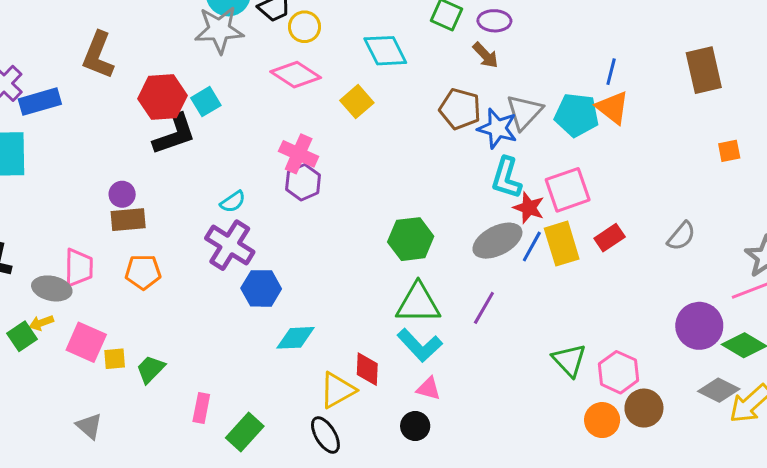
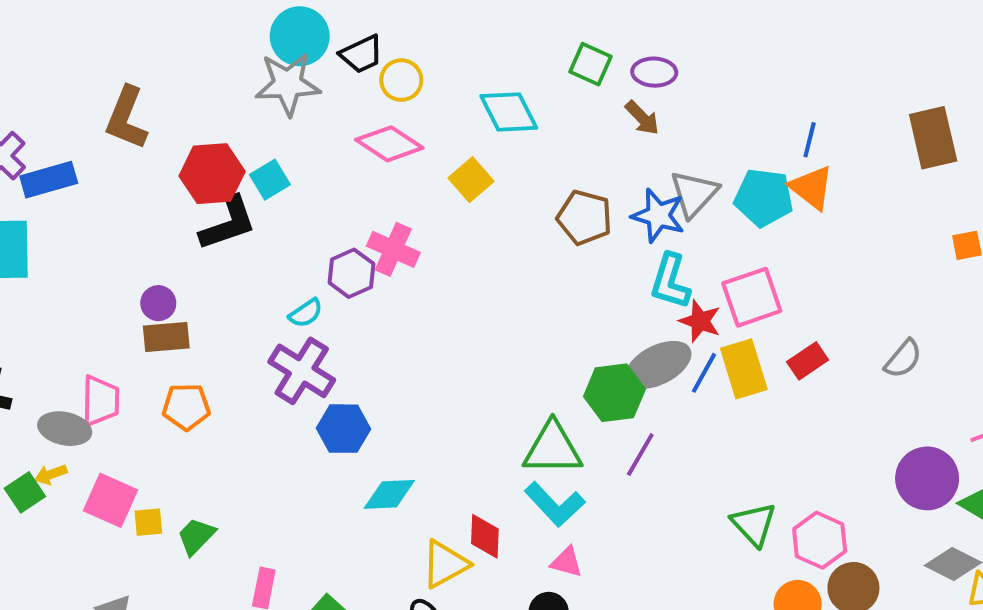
brown pentagon: (460, 109) -> (585, 217), moved
purple hexagon: (303, 182) -> (351, 273), moved
green hexagon: (411, 239) -> (614, 393), moved

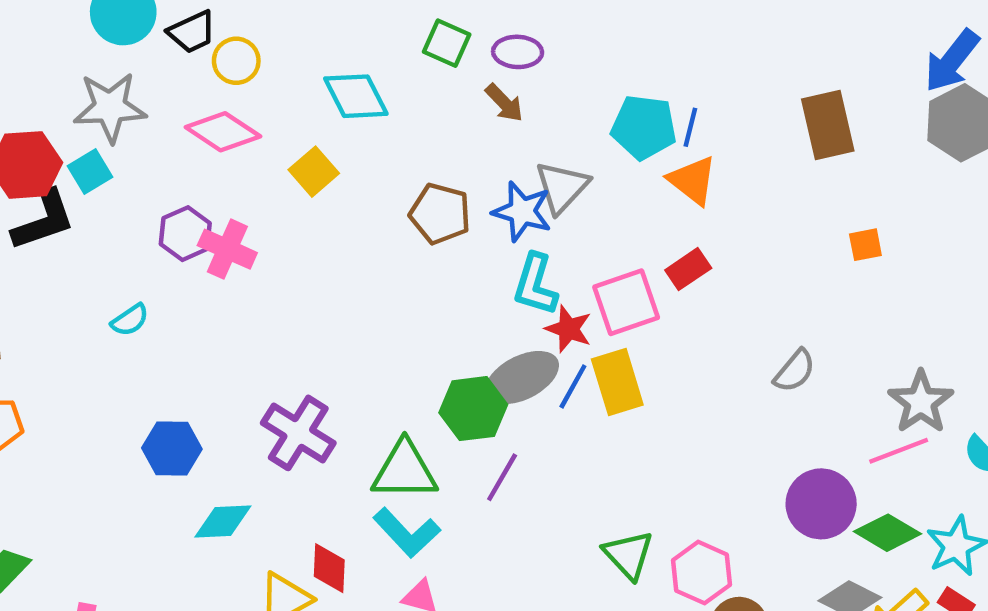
gray star: (288, 84) -> (110, 107), moved
cyan pentagon: (764, 198) -> (644, 127), moved
purple hexagon: (351, 273) -> (185, 234), moved
red rectangle: (808, 361) -> (688, 269), moved
purple cross: (302, 371) -> (298, 433), moved

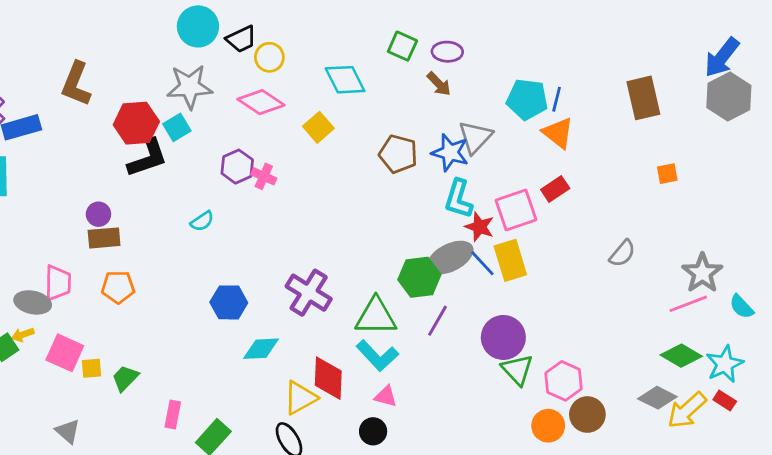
pink cross: (227, 249) -> (264, 176), size x0.7
blue line: (573, 386) -> (482, 263), turned -72
purple circle: (821, 504) -> (503, 337), moved
red diamond: (329, 568) -> (328, 378), size x1.4

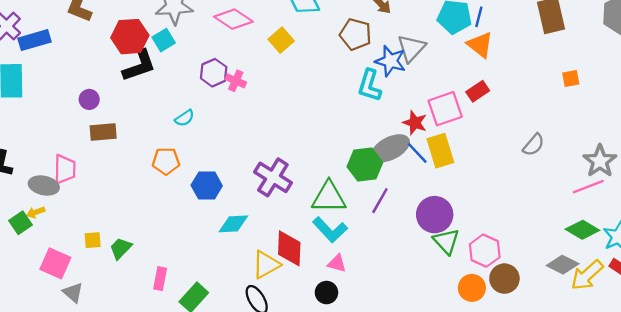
brown pentagon: (398, 154) -> (356, 34), moved
cyan L-shape: (459, 199) -> (370, 85), moved
purple circle: (98, 214) -> (89, 99), moved
orange pentagon: (118, 287) -> (166, 161), moved
pink square: (65, 353) -> (55, 263), moved

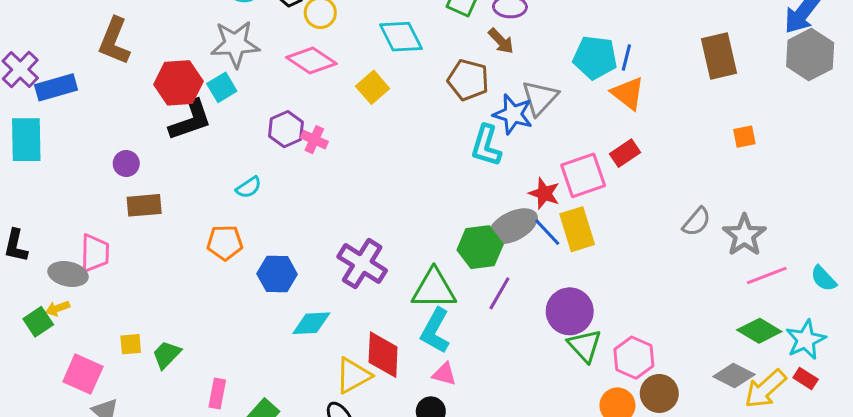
gray star: (600, 161) -> (744, 235), moved
cyan L-shape: (330, 230) -> (435, 331), turned 72

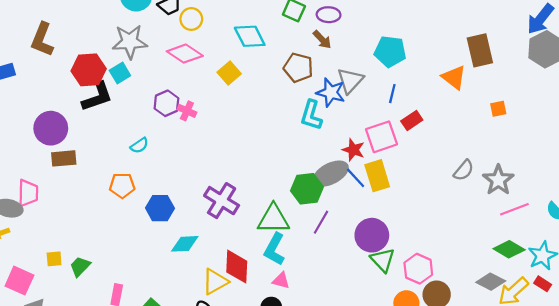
blue line: (626, 58) -> (392, 94), moved
orange triangle: (628, 93) -> (454, 77), moved
purple circle: (126, 164) -> (51, 128), size x1.8

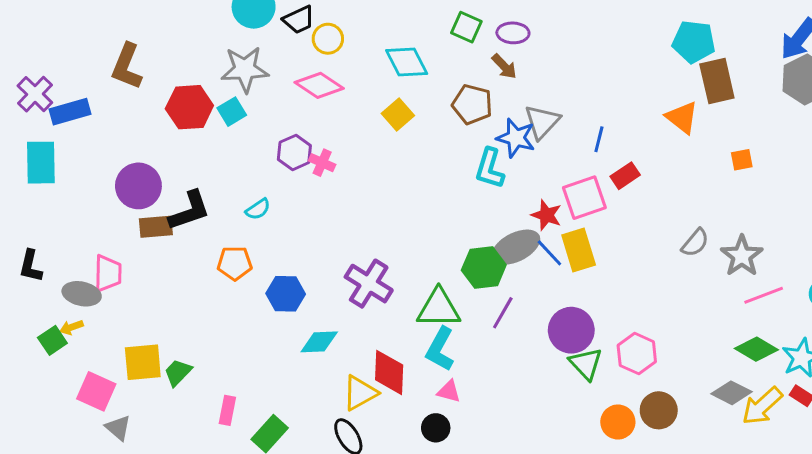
cyan pentagon: (390, 51) -> (694, 42), moved
yellow square: (229, 73) -> (398, 115), moved
black L-shape: (97, 97) -> (189, 211), moved
yellow square: (54, 259) -> (143, 362), size x1.8
pink hexagon: (418, 269) -> (637, 354), moved

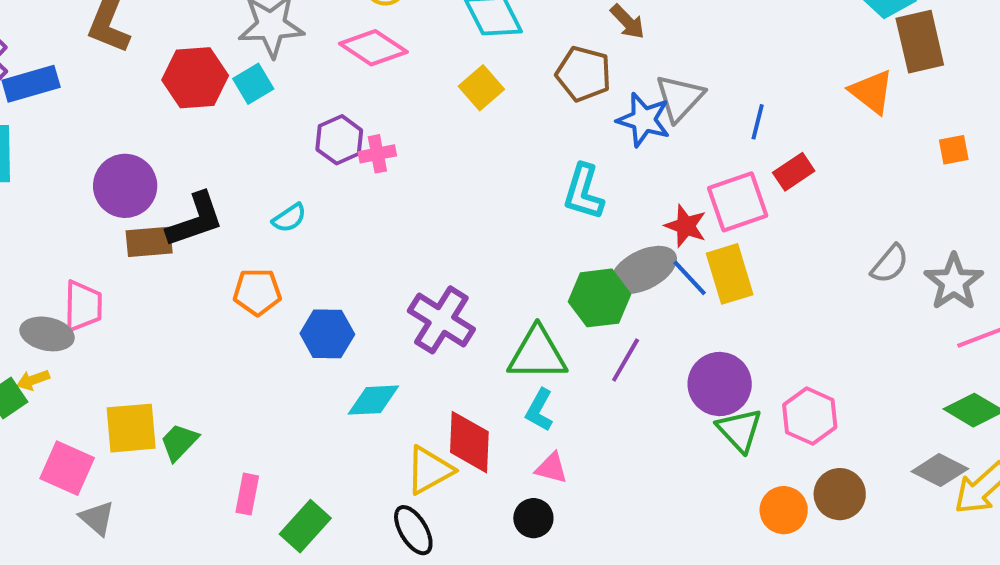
pink cross: (322, 163) -> (377, 154), turned -35
cyan L-shape: (490, 168) -> (583, 192), moved
cyan L-shape: (440, 349) -> (539, 410), size x0.7

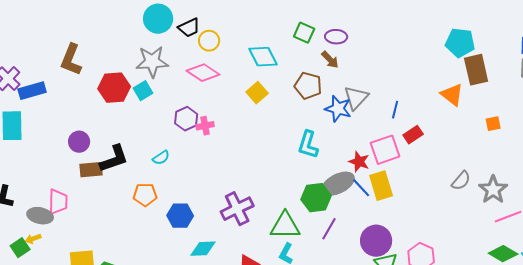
purple circle: (125, 186) -> (79, 142), size x0.7
purple cross: (441, 320) -> (237, 209), turned 32

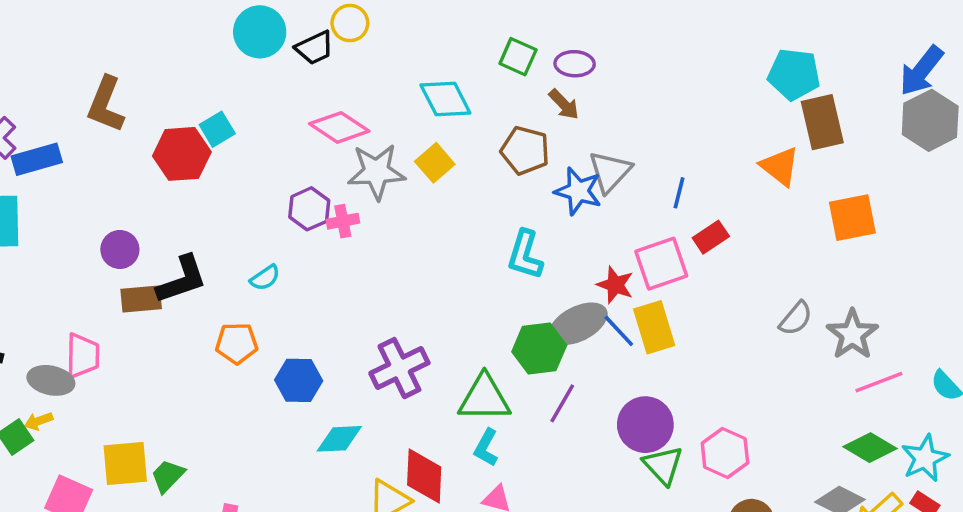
yellow circle: (209, 41) -> (350, 23), moved
gray star: (152, 62) -> (376, 172), moved
cyan square: (143, 91) -> (217, 129), moved
orange square: (493, 124) -> (852, 218), size x1.8

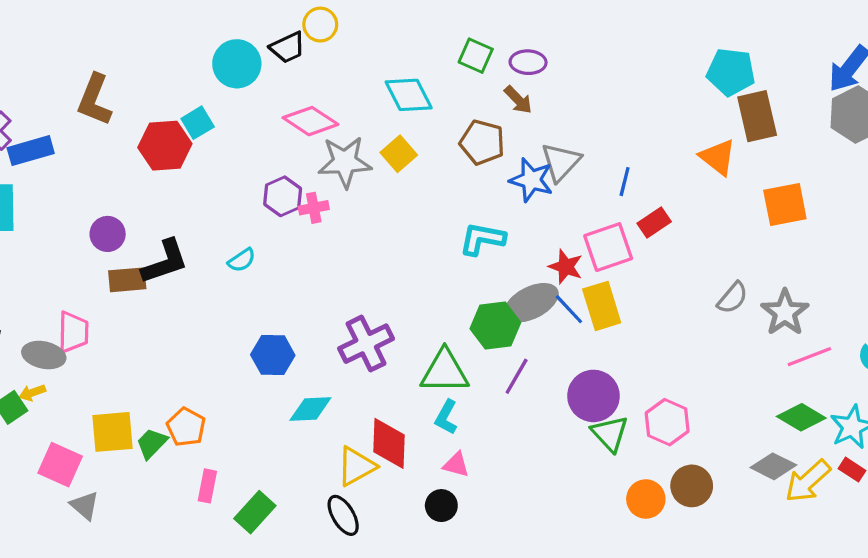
cyan circle: (260, 32) -> (237, 64), moved
cyan L-shape: (525, 255) -> (482, 239), turned 84
orange pentagon: (237, 343) -> (186, 427), moved, turned 30

